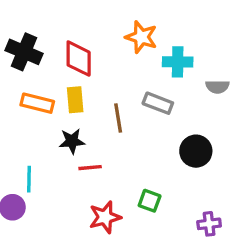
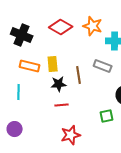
red diamond: (79, 59) -> (61, 27), moved, turned -60
black star: (72, 141) -> (59, 84), moved
cyan line: (29, 179) -> (19, 92), moved
green square: (150, 201) -> (107, 116), moved, turned -32

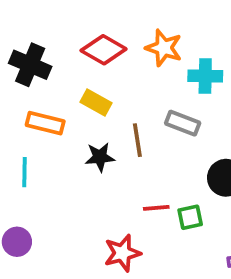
yellow rectangle: (53, 64) -> (96, 102), moved, turned -56
red line: (62, 105) -> (156, 208), moved

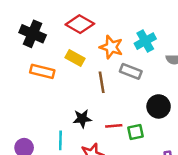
orange star: (164, 48) -> (111, 47), moved
cyan cross: (205, 76) -> (145, 41), turned -30
black star: (100, 157) -> (82, 119), moved
cyan line: (24, 172) -> (60, 140), moved

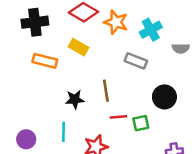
black cross: (33, 34) -> (35, 22), turned -30
orange star: (111, 47) -> (116, 22), moved
brown line: (102, 82) -> (106, 91), moved
black star: (82, 119) -> (75, 99), moved

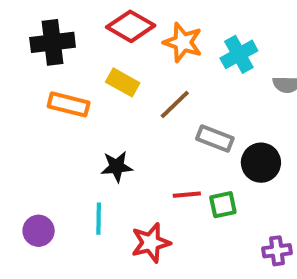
gray rectangle: (136, 61) -> (215, 139), moved
brown line: (106, 91) -> (175, 104), moved, turned 55

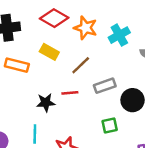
gray rectangle: (215, 139) -> (105, 86), turned -40
red line: (187, 195) -> (70, 93), moved

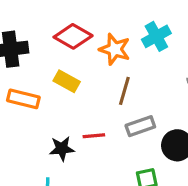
cyan cross: (119, 35) -> (156, 36), moved
brown line: (81, 65) -> (124, 91), moved, turned -30

